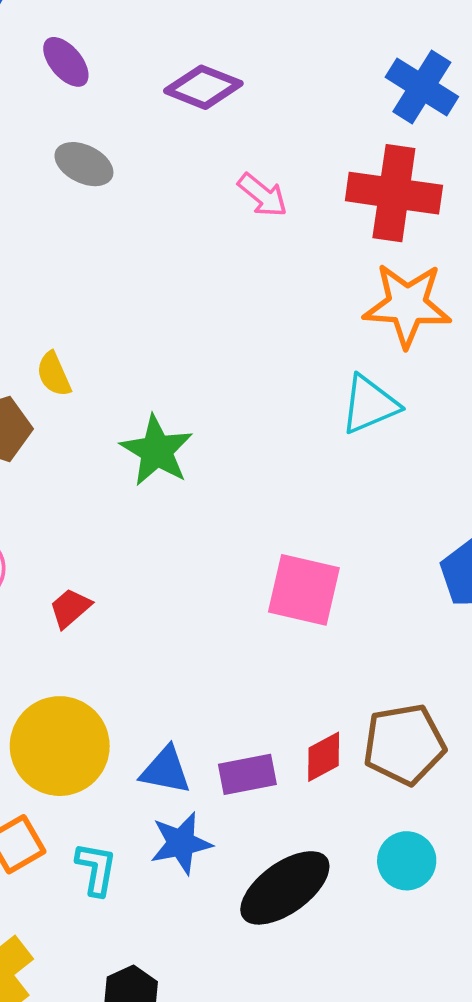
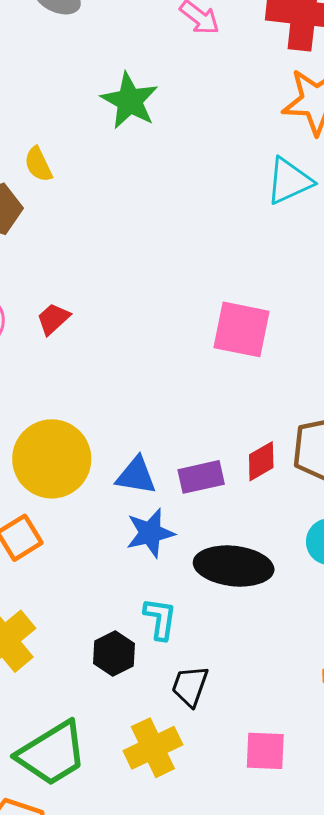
green star: (157, 451) -> (130, 101), moved
red trapezoid: (70, 608) -> (53, 319), moved
cyan L-shape: (96, 869) -> (160, 619), moved
black ellipse: (285, 888) -> (234, 566), turned 44

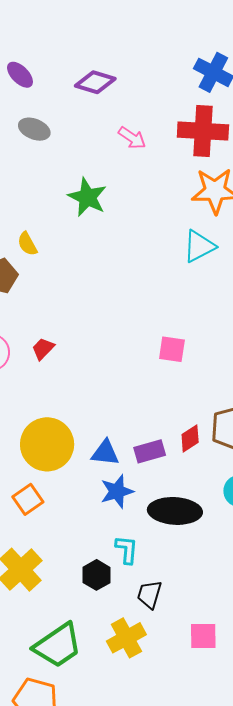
pink square: (242, 329) -> (172, 349), size x0.7

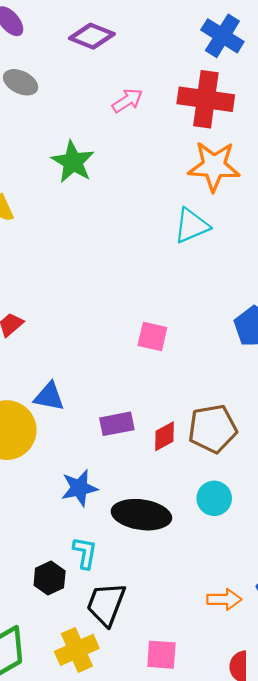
pink arrow: (132, 138) -> (127, 101), turned -72
purple rectangle: (150, 451) -> (117, 424), moved
blue triangle: (105, 453) -> (49, 396), moved
black trapezoid: (149, 594) -> (106, 604), size x1.4

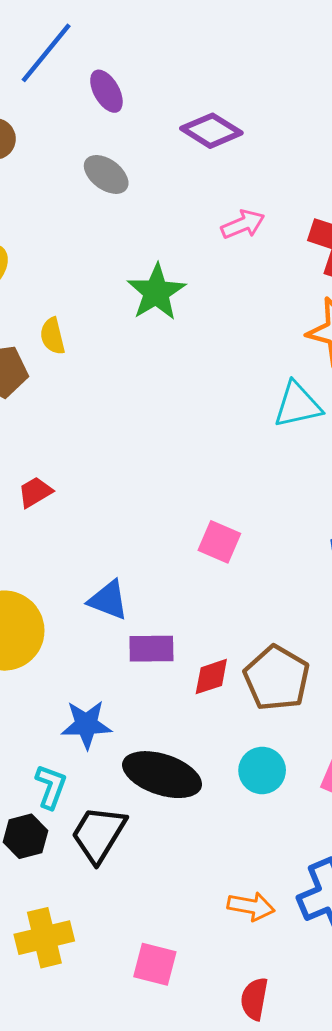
blue triangle: (49, 396) -> (108, 600), moved
brown pentagon: (213, 429) -> (277, 678), turned 30
cyan L-shape: (85, 553) -> (51, 787), moved
black trapezoid: (106, 604) -> (99, 834), moved

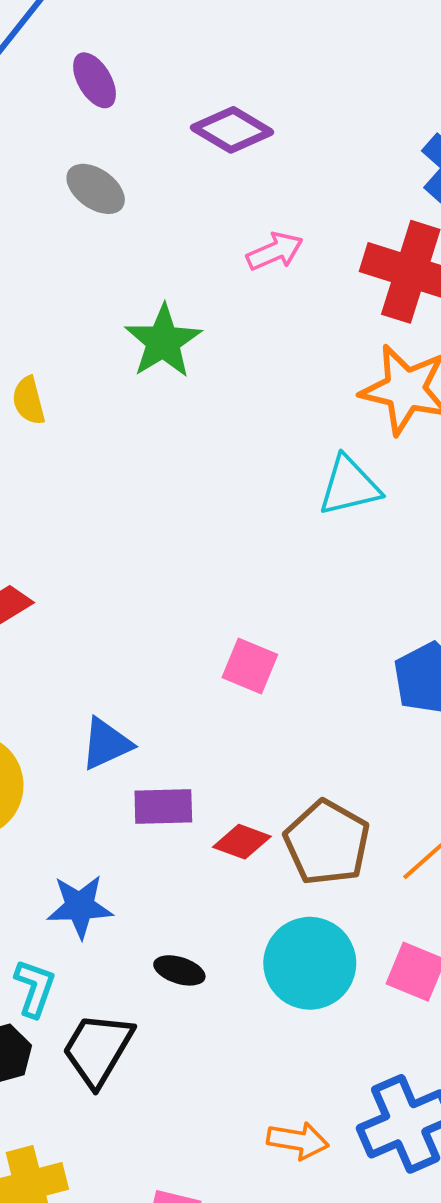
blue triangle: (108, 600) -> (106, 744), turned -45
red diamond: (211, 677) -> (242, 842), turned 39
cyan circle: (262, 770) -> (310, 963), size x1.5
black ellipse: (162, 775) -> (179, 970), size x0.5

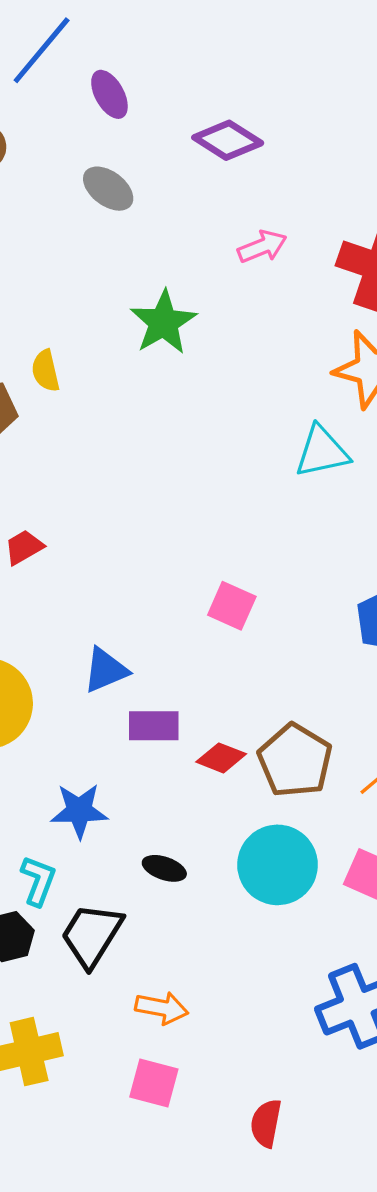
orange arrow: (298, 1141) -> (162, 1008), moved

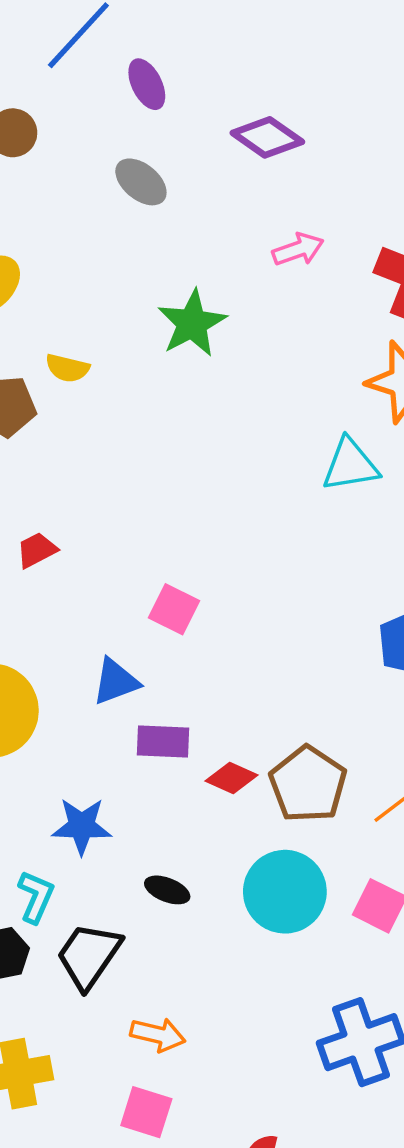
yellow semicircle: (45, 371) -> (67, 368), turned -66
pink square: (232, 606) -> (174, 609), moved

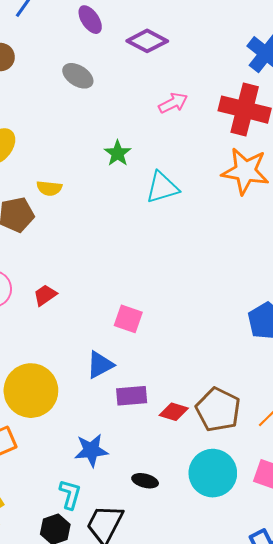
purple ellipse: (147, 84) -> (90, 20), moved
green star: (192, 323) -> (118, 153), size x0.7
cyan triangle: (350, 465) -> (162, 188), moved

